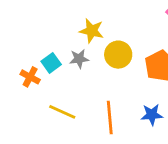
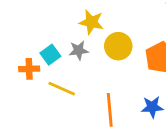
orange cross: (30, 77) -> (29, 69), turned -30
yellow line: (62, 112) -> (62, 89), moved

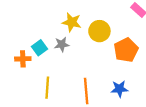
yellow circle: (118, 46) -> (99, 31), moved
yellow line: (62, 89) -> (47, 88), moved, turned 70

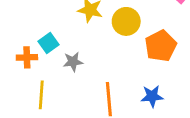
gray star: (62, 44) -> (73, 62), moved
yellow line: (47, 88) -> (41, 95), moved

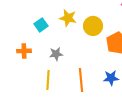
cyan square: (49, 43) -> (41, 25), moved
yellow line: (41, 95) -> (48, 80), moved

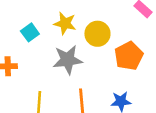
gray star: (56, 54) -> (68, 60), moved, size x1.6

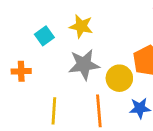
yellow circle: (97, 34) -> (119, 78), moved

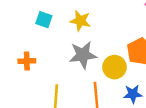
cyan square: (44, 36) -> (44, 20), moved, turned -35

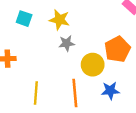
gray star: (83, 55) -> (67, 43), moved, size x0.6

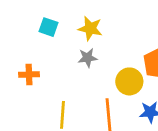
gray star: (67, 43) -> (88, 58), moved

